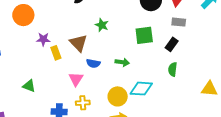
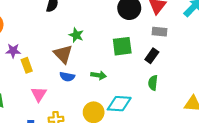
brown triangle: (78, 43) -> (63, 54), moved
pink triangle: (76, 79) -> (39, 94), moved

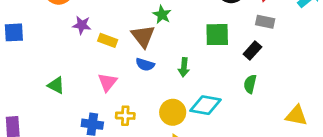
yellow rectangle: (27, 65) -> (108, 40), moved, turned -56
green arrow: (99, 75) -> (184, 67), turned 80

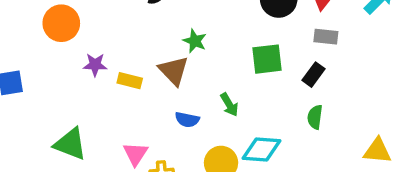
blue semicircle: (145, 65) -> (187, 120), moved
green arrow: (184, 67) -> (229, 105), turned -30
pink triangle: (107, 82) -> (135, 154), moved
green triangle: (56, 85) -> (70, 144), size x1.5

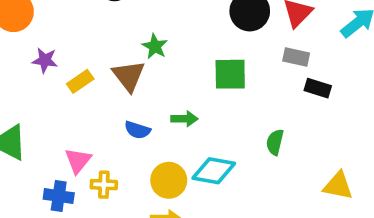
black rectangle: (314, 75) -> (318, 88), moved, turned 65
yellow rectangle: (130, 81) -> (80, 81), turned -55
green arrow: (229, 105) -> (184, 119), turned -65

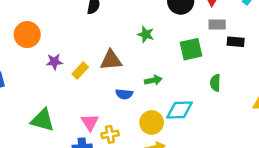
green star: (155, 46) -> (146, 34), moved
green square: (230, 74) -> (191, 49), moved
brown triangle: (129, 76) -> (111, 60), turned -45

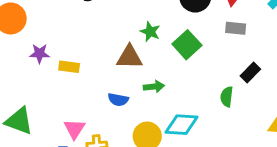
black rectangle: (236, 42) -> (250, 73), moved, turned -56
green square: (191, 49) -> (187, 45), moved, turned -35
brown triangle: (111, 60) -> (130, 57), moved
yellow rectangle: (80, 70) -> (69, 67), turned 49

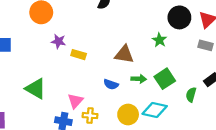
green star: (150, 32) -> (159, 40), moved
green square: (187, 45) -> (165, 79), moved

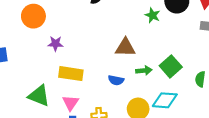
green star: (159, 40) -> (152, 15), moved
yellow rectangle: (79, 55) -> (71, 74), moved, size x1.5
pink triangle: (75, 101) -> (71, 103), moved

